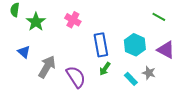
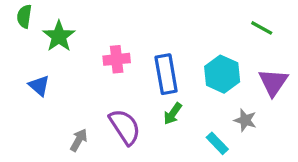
pink cross: (73, 20) -> (117, 59), moved, turned -35
purple triangle: (166, 50) -> (273, 82), turned 36
gray arrow: (47, 67) -> (79, 140), moved, size x0.6
cyan rectangle: (131, 79) -> (217, 143), moved

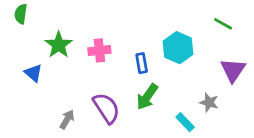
green star: (59, 36) -> (59, 45), moved
blue rectangle: (166, 74) -> (142, 63), size x0.6
cyan hexagon: (222, 74) -> (178, 48), moved
green arrow: (173, 114) -> (147, 97), size x1.4

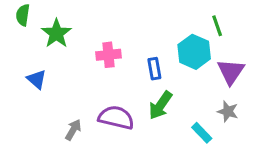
green line: (223, 24) -> (217, 26), moved, turned 42
green star: (59, 45) -> (56, 33), moved
purple triangle: (233, 70) -> (231, 72), moved
purple semicircle: (106, 108) -> (116, 118), turned -44

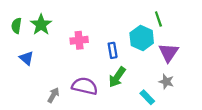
green semicircle: (23, 15) -> (16, 26), moved

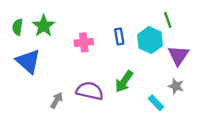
blue rectangle: (113, 50) -> (119, 36), moved
blue triangle: (26, 58) -> (28, 61), size x1.6

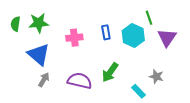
green star: (44, 26) -> (39, 23), turned 30
purple triangle: (178, 55) -> (167, 38), moved
blue triangle: (28, 61) -> (39, 54), moved
gray arrow: (57, 100) -> (44, 80), moved

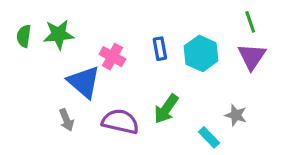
green line: (149, 18) -> (250, 22), moved
pink cross: (74, 38) -> (112, 57), turned 35
blue triangle: (39, 54) -> (84, 82), moved
gray arrow: (44, 80) -> (66, 120), turned 128

